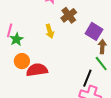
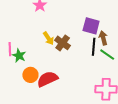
brown cross: (69, 15) -> (63, 43), moved
black line: (87, 78) -> (94, 47), moved

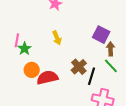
brown cross: (63, 43) -> (79, 67), moved
black line: (94, 47) -> (91, 76), moved

